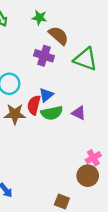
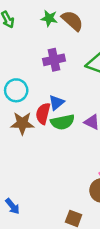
brown semicircle: (59, 36) -> (72, 21), moved
purple cross: (44, 56) -> (54, 60), turned -30

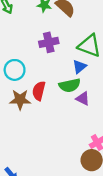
blue triangle: (56, 103) -> (80, 67), moved
green semicircle: (63, 122) -> (70, 85), moved

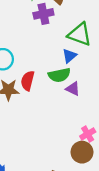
purple cross: (49, 42) -> (43, 14), moved

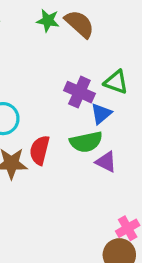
purple cross: (43, 14) -> (79, 92), moved, turned 36
green triangle: (80, 34) -> (116, 82), size x0.7

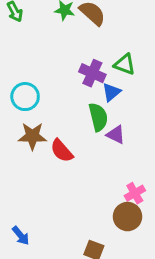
green semicircle: (86, 142) -> (98, 117), turned -92
red semicircle: (40, 150) -> (62, 151), moved, turned -55

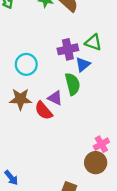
purple cross: (92, 73) -> (68, 49), turned -36
cyan circle: (25, 97) -> (26, 64), moved
purple triangle: (116, 135) -> (55, 98), moved

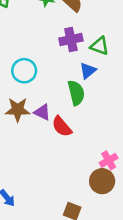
purple cross: (68, 49) -> (71, 40), moved
purple triangle: (55, 98) -> (42, 112), moved
red semicircle: (44, 111) -> (62, 127), moved

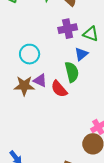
purple triangle: (42, 112) -> (40, 80), moved
red semicircle: (62, 127) -> (59, 89), moved

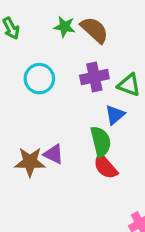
cyan circle: (30, 54) -> (39, 79), moved
red semicircle: (59, 89) -> (105, 167), moved

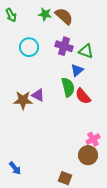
purple cross: (94, 77) -> (64, 46), turned 30
red semicircle: (105, 167) -> (83, 96), moved

